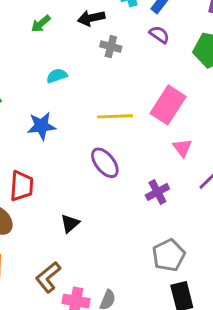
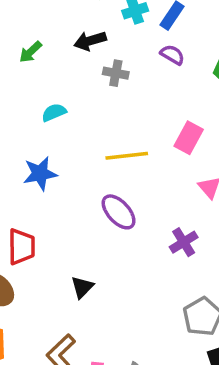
pink rectangle: (168, 105) -> (189, 138), size x0.7

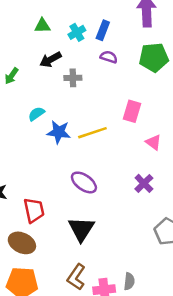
blue star: (40, 174) -> (59, 132), moved, turned 30
purple ellipse: (119, 212) -> (84, 182), moved
black triangle: (82, 287) -> (81, 229), size x1.6

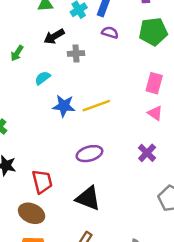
pink rectangle: (132, 111) -> (154, 83), moved
cyan semicircle: (36, 114) -> (43, 78), moved
purple ellipse: (84, 182) -> (89, 154), turned -50
black triangle: (81, 229) -> (88, 198), turned -40

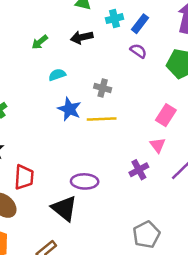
gray cross: (76, 53) -> (103, 88), moved
purple cross: (147, 153) -> (139, 170), moved
purple ellipse: (89, 154) -> (85, 181), moved

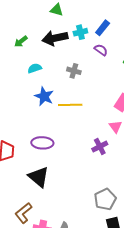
cyan cross: (114, 19) -> (80, 32), moved
black arrow: (82, 37) -> (55, 38), size x1.4
gray cross: (103, 88) -> (74, 71), moved
purple ellipse: (85, 181) -> (42, 143), moved

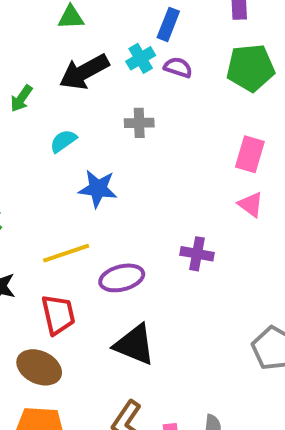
cyan cross: (80, 32) -> (141, 58), moved
yellow line: (70, 105) -> (66, 253), moved
purple cross: (100, 146) -> (197, 254), moved, turned -35

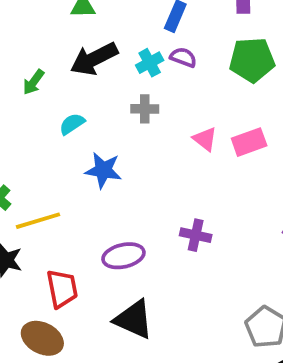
cyan cross: (141, 58) -> (150, 63), moved
pink rectangle: (250, 154) -> (249, 142), turned 52
pink triangle: (251, 204) -> (205, 139), moved
yellow line: (66, 253) -> (38, 221), moved

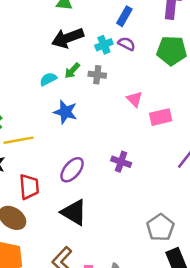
green arrow: (33, 82) -> (72, 71), moved
pink rectangle: (249, 142) -> (161, 117), moved
purple ellipse: (123, 256) -> (72, 170), turned -44

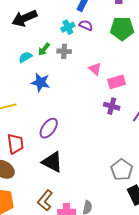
black arrow: (68, 38) -> (24, 18), moved
purple cross: (121, 162) -> (112, 106), moved

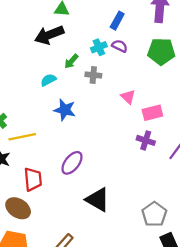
green arrow: (44, 49) -> (71, 61), moved
black triangle: (52, 162) -> (98, 200), moved

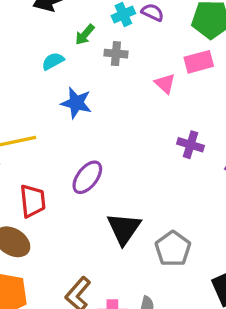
pink rectangle: (152, 113) -> (199, 62), moved
black triangle: (98, 200) -> (124, 229), turned 36
gray pentagon: (154, 214) -> (173, 249), moved

